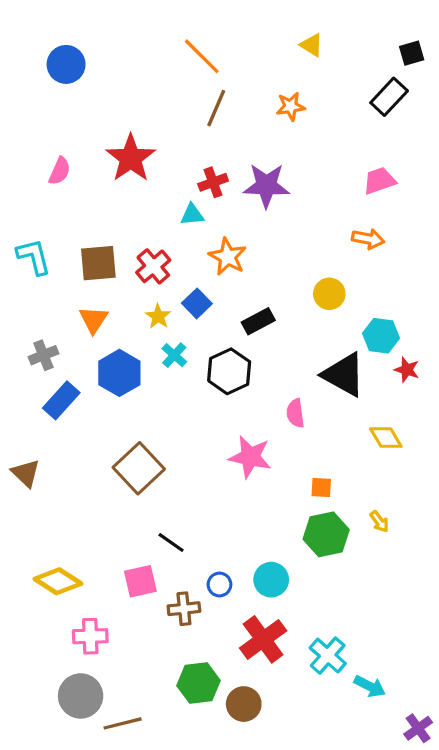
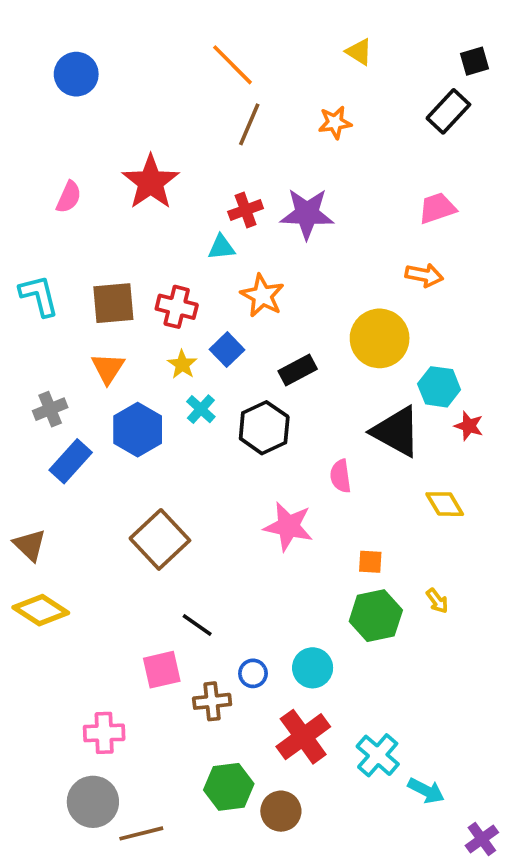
red cross: (153, 266) -> (177, 307), turned -36
yellow circle: (329, 294) -> (380, 338), size x1.6
yellow diamond: (58, 581) -> (41, 610), moved

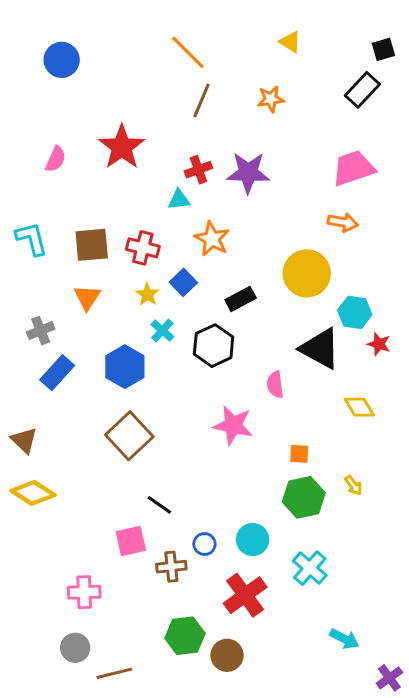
pink trapezoid: (437, 208) -> (353, 168), size x1.4
blue hexagon: (138, 430) -> (125, 367), moved
cyan cross: (378, 755) -> (310, 568), moved
gray circle: (93, 802) -> (75, 648), size x0.7

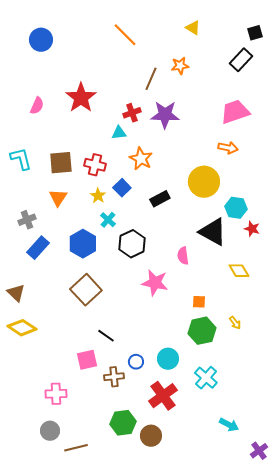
brown line: (201, 100) -> (151, 79), moved
black hexagon: (214, 346) -> (132, 244), moved

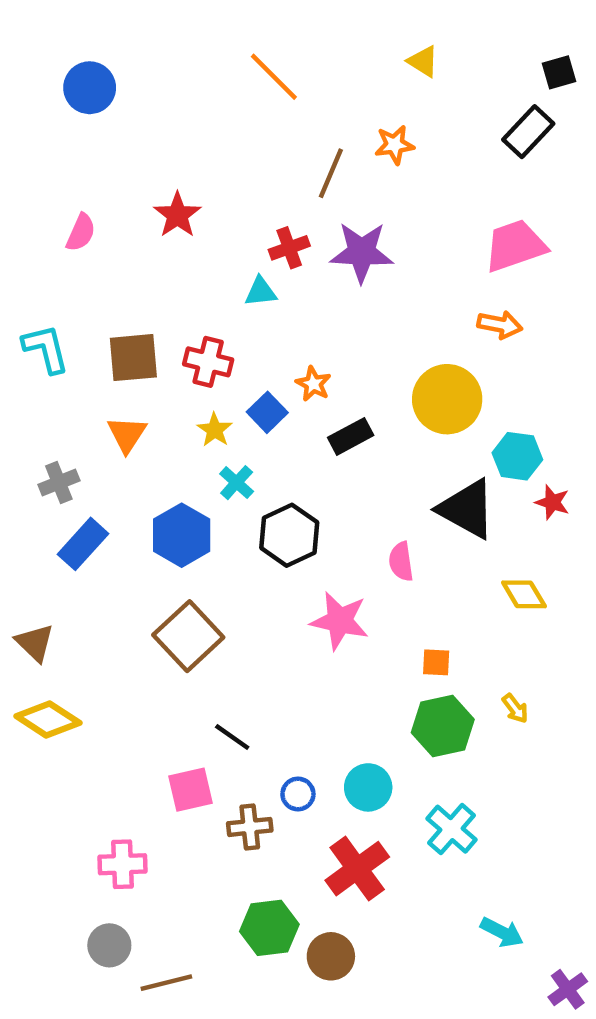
red star: (81, 98) -> (177, 215), size x0.7
orange star: (141, 159) -> (313, 384), moved, size x0.7

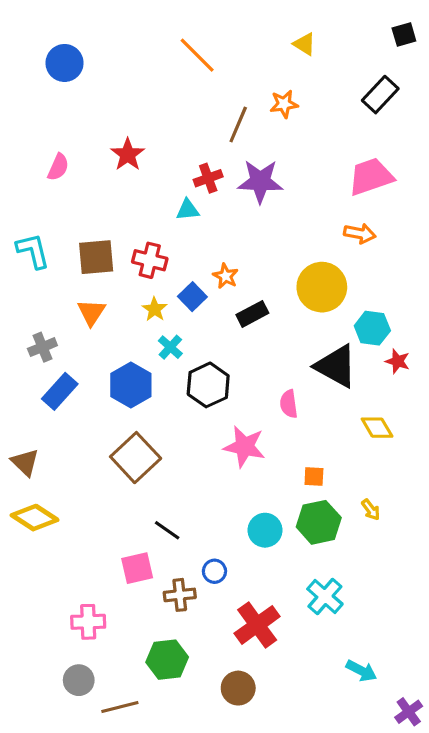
black square: (559, 72) -> (404, 35), moved
cyan circle: (368, 787) -> (265, 530), moved
green hexagon: (269, 928) -> (167, 660), moved

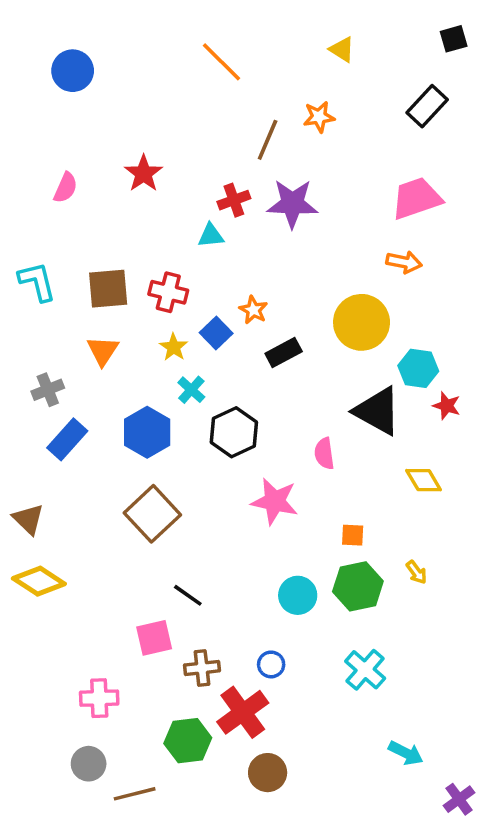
blue circle: (214, 571) -> (271, 664), moved
red cross: (257, 625) -> (243, 712), moved

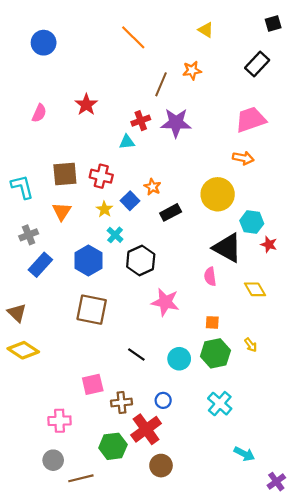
cyan L-shape: (37, 282) -> (22, 187), moved
pink semicircle: (324, 454) -> (210, 277), moved
brown square: (152, 514) -> (92, 310), turned -36
black line: (188, 595) -> (136, 354), moved

